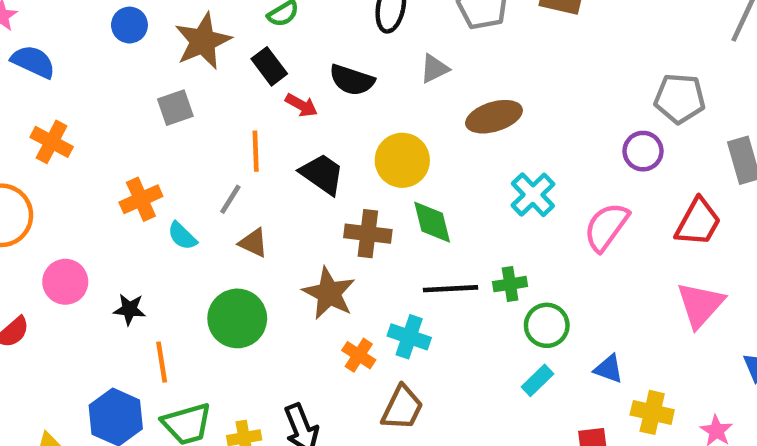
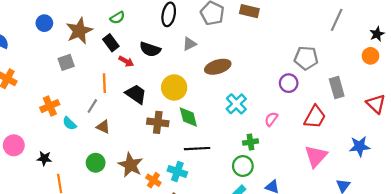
pink semicircle: (606, 227) -> (271, 119), size x0.6
green cross: (510, 284) -> (250, 142), moved
brown star: (329, 293) -> (130, 165), moved
green circle: (237, 318) -> (96, 163), size x0.7

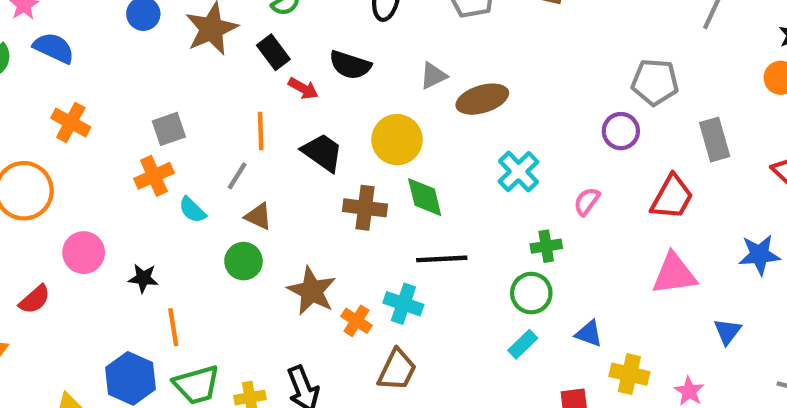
gray triangle: (189, 44) -> (433, 76), moved
gray square: (66, 62) -> (169, 129), moved
pink triangle: (316, 156) -> (674, 274), turned 40
green circle: (96, 163) -> (243, 261), moved

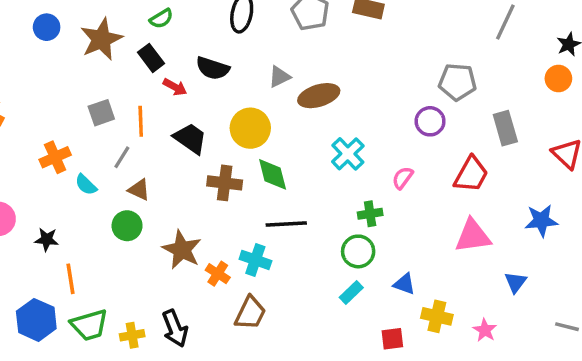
gray square: (169, 129) -> (101, 113), moved

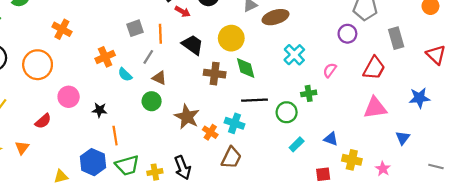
green circle: (358, 251) -> (287, 112), moved

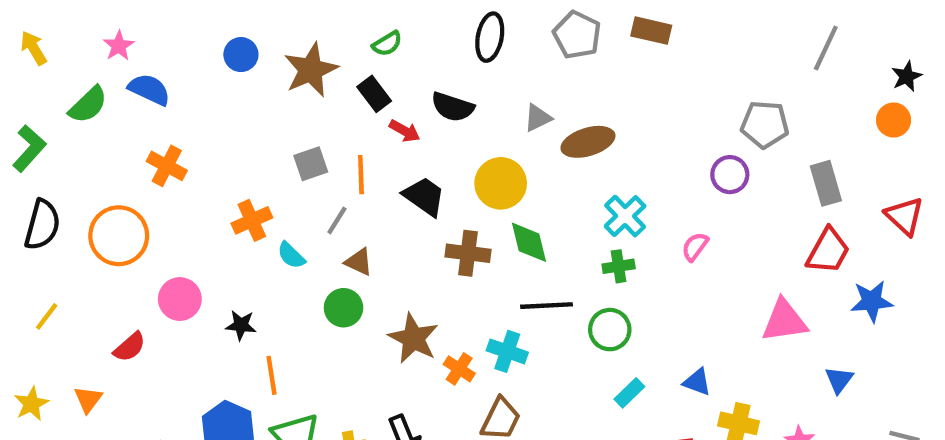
red trapezoid: (374, 68) -> (828, 251), moved
green cross: (309, 93) -> (619, 266), moved

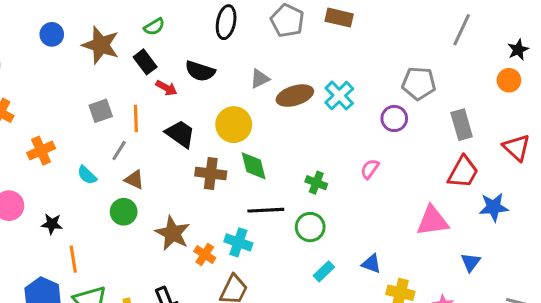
brown star: (311, 70) -> (101, 45), turned -30
cyan cross: (625, 216) -> (339, 96), moved
orange cross: (252, 220) -> (41, 151), moved
green cross: (619, 266) -> (316, 183), turned 30

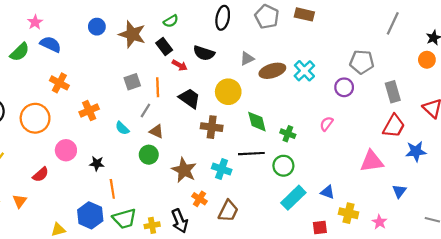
green diamond: (254, 166) -> (257, 122), moved
cyan cross: (238, 242) -> (222, 169), moved
orange cross: (205, 255) -> (200, 199), moved
cyan rectangle: (324, 271) -> (293, 198), size x1.6

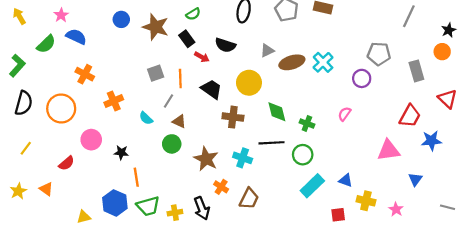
gray rectangle: (393, 92) -> (416, 71), moved
orange triangle: (20, 201) -> (46, 189), turned -32

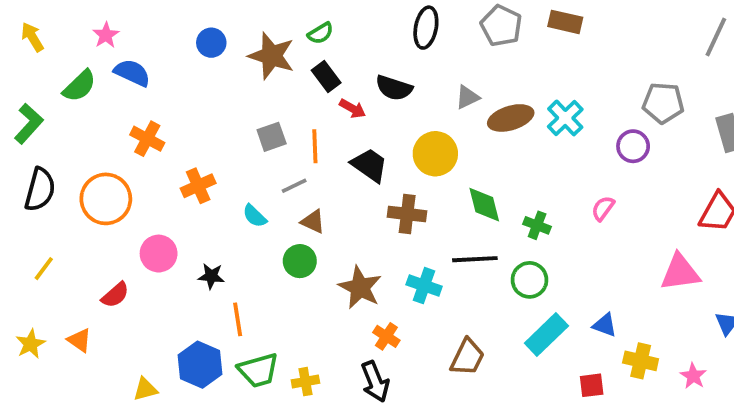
green semicircle: (193, 14) -> (320, 33), moved
gray line: (168, 101) -> (294, 186), turned 32
brown trapezoid: (249, 199) -> (467, 357), moved
black arrow: (202, 208) -> (375, 382), moved

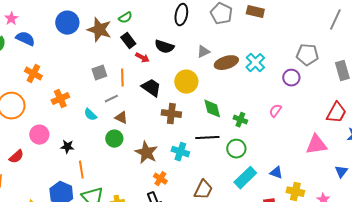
blue circle: (211, 43) -> (67, 23), size x1.5

